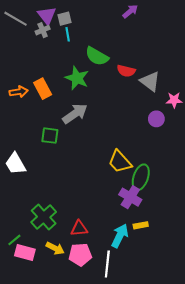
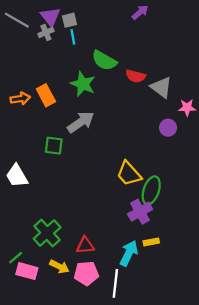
purple cross: (130, 197) -> (140, 212), turned 30

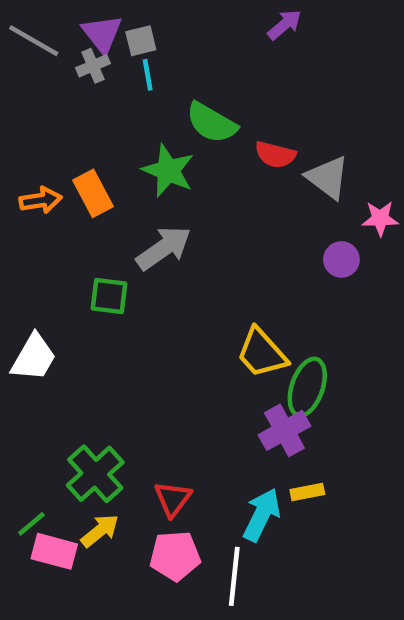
white trapezoid: (17, 176) -> (34, 358), turned -120
red triangle: (85, 245) -> (173, 499), turned -48
yellow arrow: (59, 267) -> (100, 531), moved, turned -66

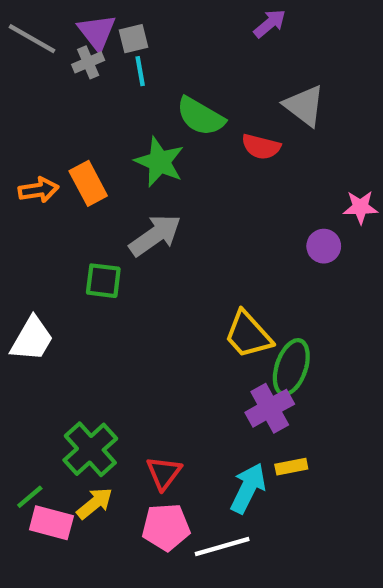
gray triangle: (328, 177) -> (304, 106), moved
white line: (234, 576) -> (222, 547), turned 68

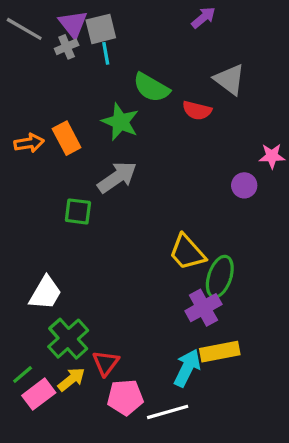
gray square: (134, 39) -> (101, 29), size x1.4
white trapezoid: (32, 339) -> (45, 293), moved
yellow rectangle: (291, 467) -> (220, 352), size x1.6
red triangle: (164, 473) -> (106, 363), moved
pink rectangle: (51, 523) -> (39, 394), turned -52

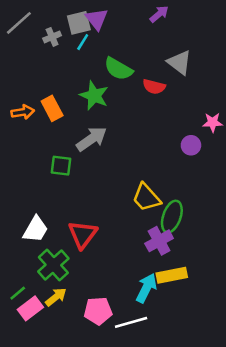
purple triangle: (73, 24) -> (97, 19), moved
gray line: (24, 29) -> (19, 23), turned -72
cyan line: (106, 53) -> (83, 42), turned 42
red triangle: (106, 363) -> (83, 234), moved, size x1.4

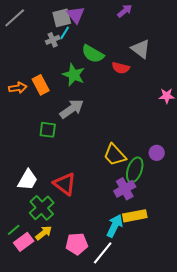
gray cross: (52, 37) -> (53, 40), moved
purple circle: (191, 145) -> (157, 153), moved
red triangle: (83, 234) -> (65, 184), turned -30
white line: (131, 322) -> (103, 253), turned -35

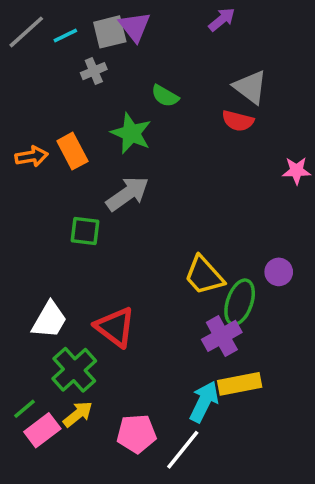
cyan line: (65, 33) -> (65, 35), moved, turned 32
green semicircle: (93, 54) -> (165, 96), size x0.7
red semicircle: (121, 68) -> (238, 121), moved

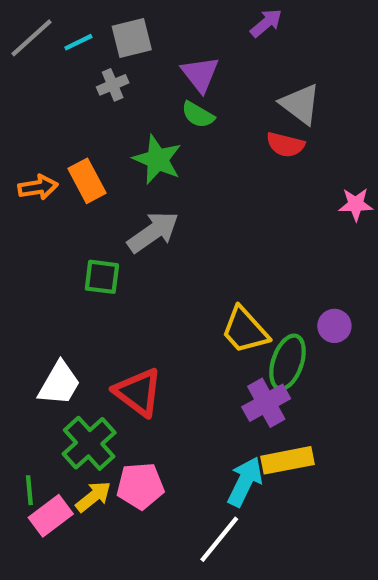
purple triangle: (135, 27) -> (200, 74), moved
green line: (24, 409) -> (29, 490), turned -55
pink pentagon: (136, 434) -> (140, 486), moved

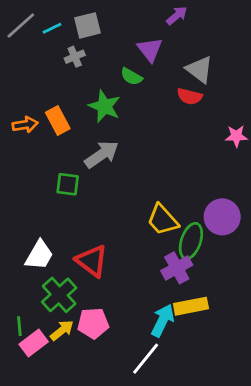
purple triangle: (200, 74) -> (150, 50), moved
purple circle: (334, 326) -> (222, 217), size x1.6

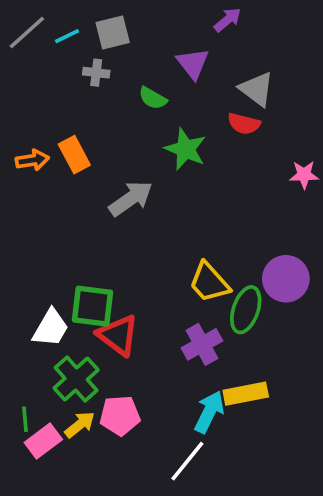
gray cross: (75, 57) -> (96, 73), turned 30
green semicircle: (131, 77) -> (153, 98), moved
green star: (104, 106) -> (186, 149), moved
green square: (68, 184) -> (93, 306), moved, size x1.4
purple cross: (177, 268) -> (202, 344), moved

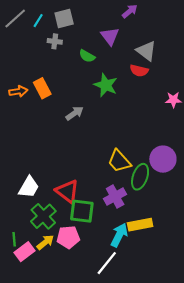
cyan line: (67, 36) -> (38, 21), turned -32
gray arrow: (131, 198) -> (74, 113), size x0.7
green square: (93, 306) -> (82, 211), moved

